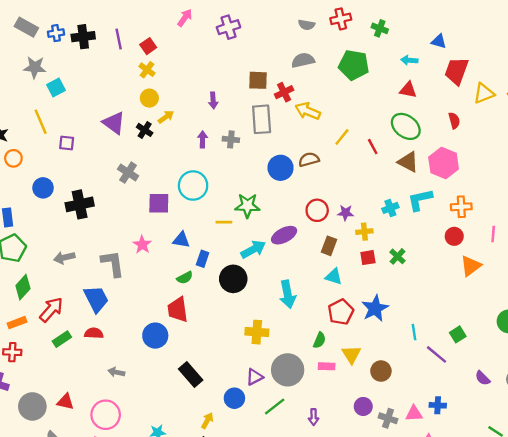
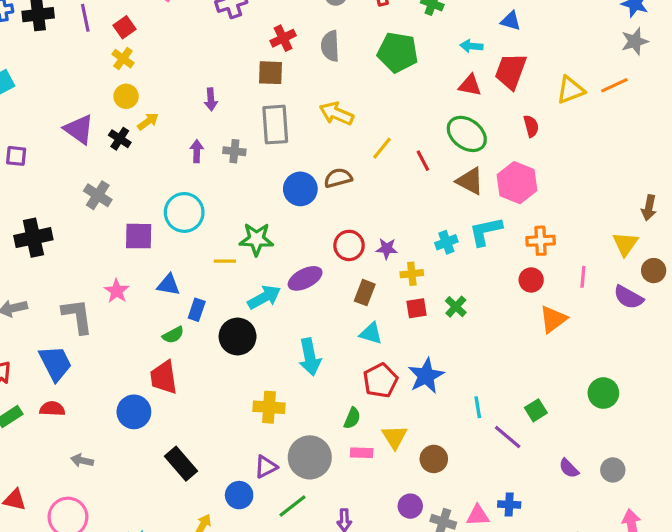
gray semicircle: (303, 60) -> (330, 46), turned -80
red trapezoid: (457, 71) -> (511, 71), moved
red cross: (284, 92) -> (283, 38), moved

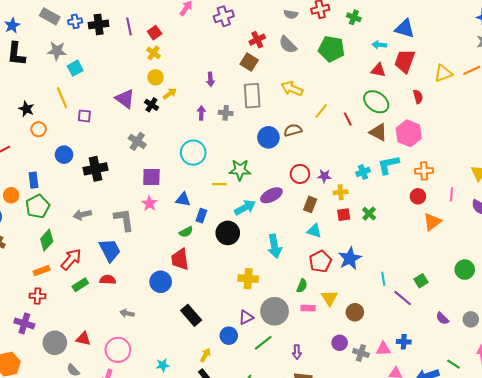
blue triangle: (511, 21) -> (405, 29), size x1.5
gray semicircle: (330, 46) -> (288, 45), turned -42
brown square: (271, 73) -> (249, 62), turned 30
purple square: (139, 236) -> (151, 177), moved

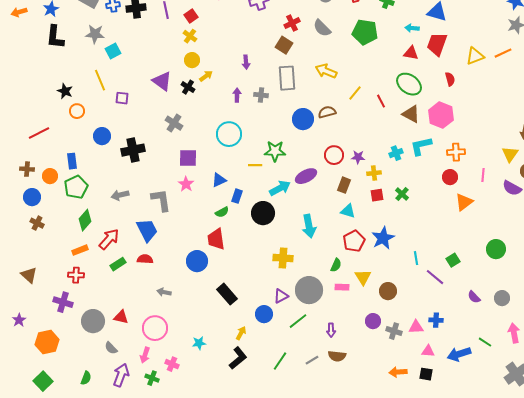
blue triangle: (183, 199) -> (219, 180), turned -35

